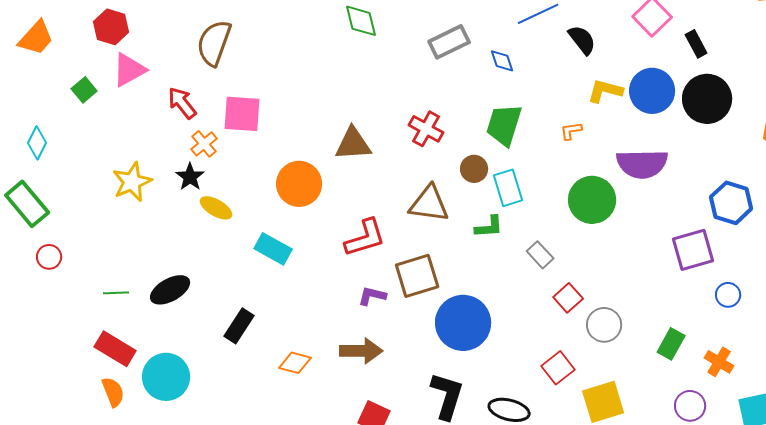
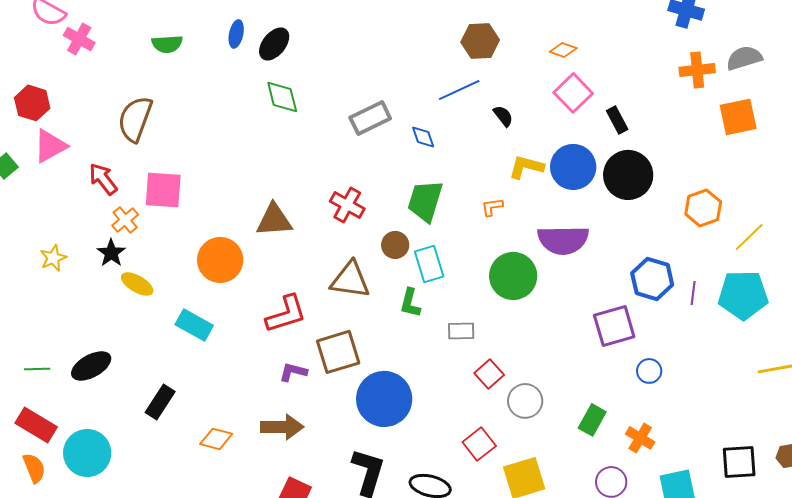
black semicircle: (582, 40) -> (503, 116), size x0.7
yellow star: (132, 182) -> (53, 258), size x0.7
green L-shape: (489, 227) -> (410, 303), turned 108
gray rectangle: (540, 255) -> (461, 331), turned -48

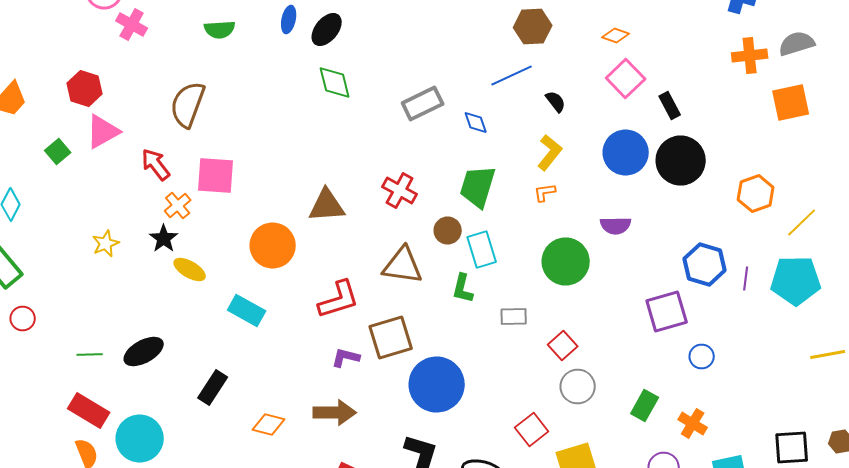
yellow L-shape: (526, 167) -> (550, 152), moved, turned 114
purple semicircle: (563, 240) -> (616, 226), size x0.6
red square: (489, 374) -> (563, 346), moved

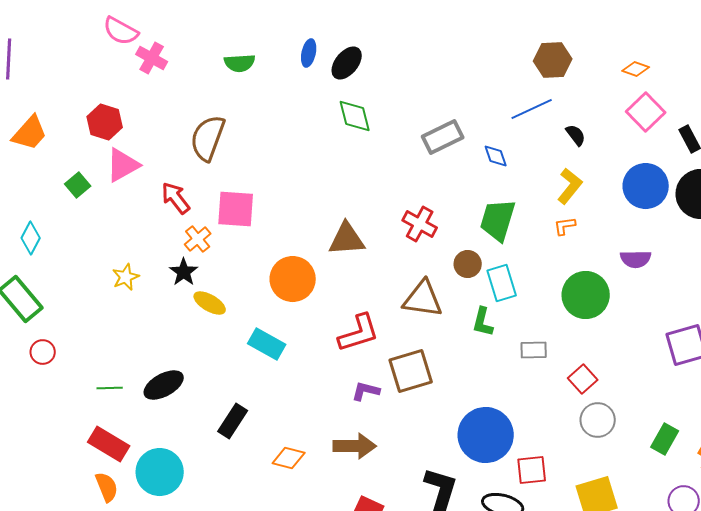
blue circle: (437, 384) -> (486, 435), moved
red square: (532, 430) -> (532, 470), moved, turned 32

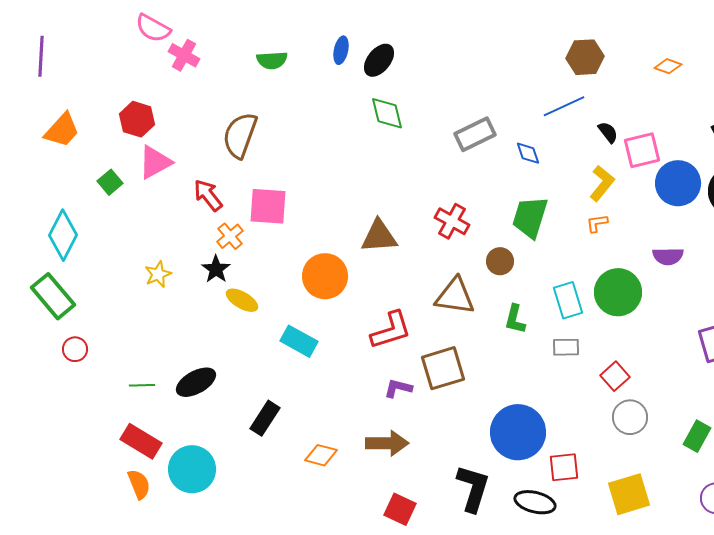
pink square: (646, 112) -> (642, 150), moved, turned 30
cyan diamond: (31, 238) -> (63, 235), size x1.5
cyan rectangle: (502, 283) -> (568, 300), moved

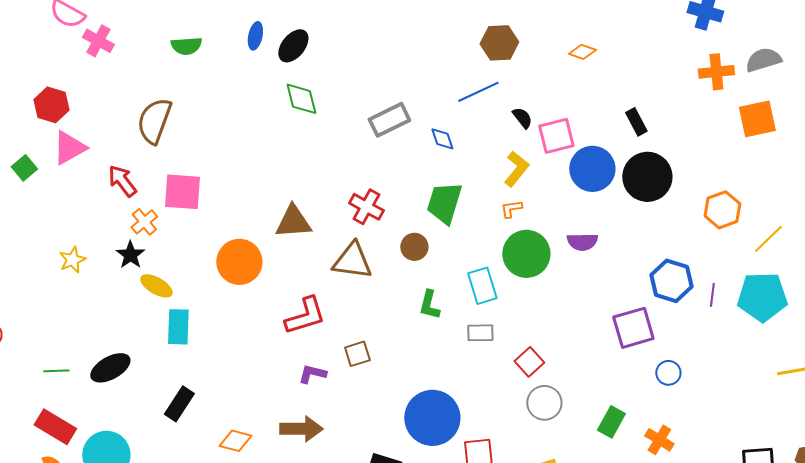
green circle: (618, 292) -> (526, 254), moved
brown triangle: (455, 296) -> (352, 261), moved
cyan rectangle: (299, 341) -> (178, 327), moved, turned 63
brown square: (443, 368) -> (357, 354), size x0.6

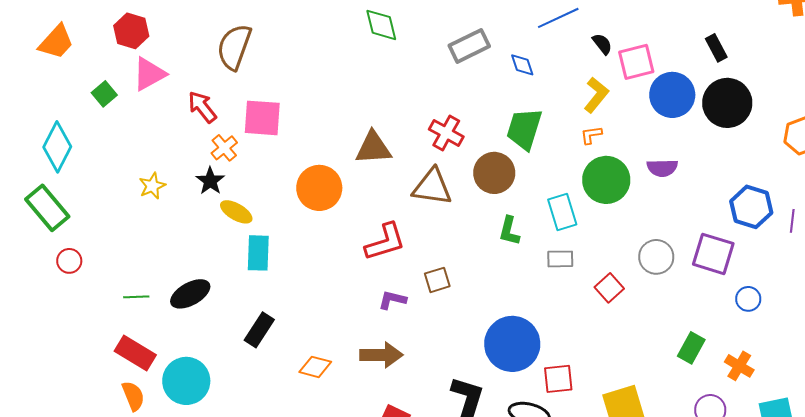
brown circle: (414, 247) -> (494, 173), size x1.5
purple square: (633, 328) -> (713, 254), turned 33
gray circle: (544, 403) -> (656, 257), moved

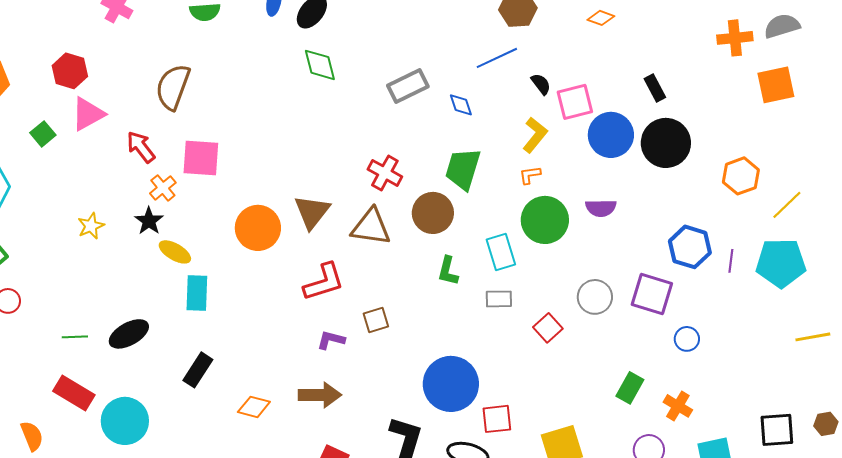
brown triangle: (373, 148) -> (312, 212), moved, turned -48
orange semicircle: (133, 396) -> (32, 436), moved

